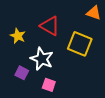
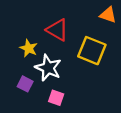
yellow star: (18, 36) -> (29, 48), moved

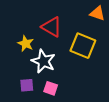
purple square: (25, 84) -> (27, 85), moved, turned -32

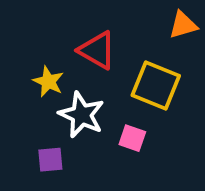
orange triangle: (97, 13) -> (183, 25), turned -35
pink square: (51, 88) -> (132, 138), moved

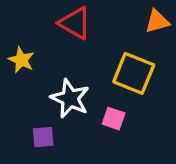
red triangle: (97, 50) -> (75, 23), moved
yellow star: (48, 82) -> (21, 60), moved

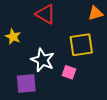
yellow square: (134, 73) -> (81, 45), turned -30
purple square: (43, 137) -> (26, 83), size x1.5

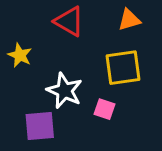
orange triangle: (96, 13) -> (129, 20), moved

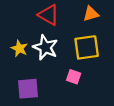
yellow star: (20, 55) -> (19, 48), moved
white star: (64, 91) -> (45, 47), moved

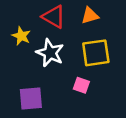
orange triangle: (91, 14) -> (90, 16), moved
yellow star: (19, 48) -> (21, 36), moved

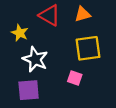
white star: (50, 53) -> (35, 59), moved

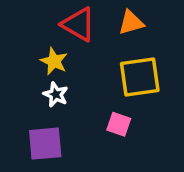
yellow star: (20, 33) -> (54, 61), moved
white star: (35, 59) -> (56, 94), size x0.6

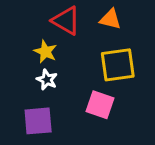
orange triangle: (131, 23) -> (110, 19), turned 30
pink square: (119, 124) -> (100, 105), size x1.4

